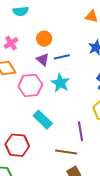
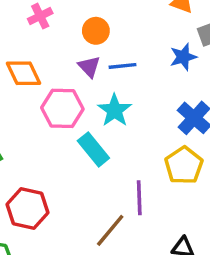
pink cross: (11, 43) -> (40, 16), moved
cyan rectangle: (43, 120) -> (93, 149), moved
brown line: (66, 152) -> (110, 230), turned -65

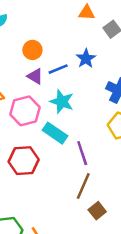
blue star: (183, 57) -> (86, 59), moved
purple line: (139, 198) -> (82, 153), moved
red hexagon: (27, 208) -> (24, 161), moved

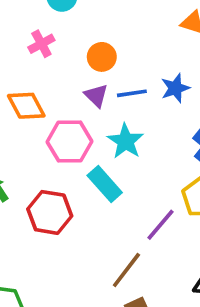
purple line: (82, 153) -> (161, 225), moved, turned 45

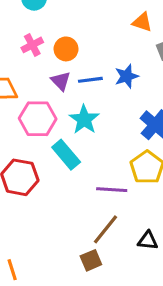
pink cross: (41, 44) -> (32, 45), moved
purple line: (161, 225) -> (112, 190), turned 52
brown line: (126, 270) -> (105, 229), moved

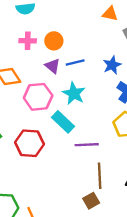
pink cross: (32, 45) -> (28, 41), turned 35
blue star: (127, 76) -> (112, 65), moved
purple line: (112, 190) -> (87, 145), moved
brown line: (105, 229) -> (100, 176), turned -35

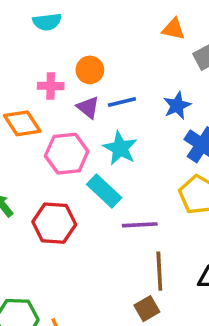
pink cross: (28, 41) -> (51, 86), moved

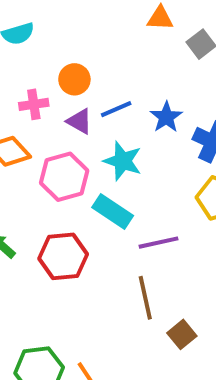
blue star: (177, 106) -> (166, 117), moved
brown line: (159, 271) -> (145, 298), moved

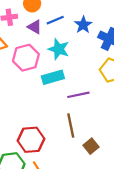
cyan rectangle: (113, 211) -> (53, 77), turned -50
red hexagon: (63, 256) -> (31, 140), moved

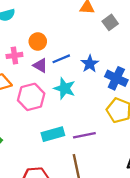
cyan rectangle: (53, 77) -> (53, 134), moved

